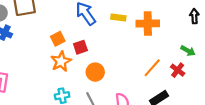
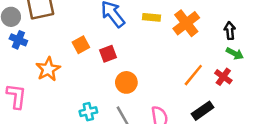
black arrow: (194, 16) -> (230, 31), moved
orange cross: (148, 24) -> (186, 23), turned -35
orange star: (61, 61) -> (48, 69), moved

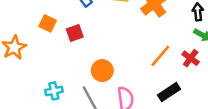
orange square: (81, 45) -> (48, 23), turned -36
orange circle: (126, 82) -> (102, 71), moved

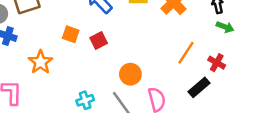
red cross: (191, 58) -> (217, 63), moved

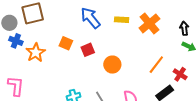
orange star: (41, 62) -> (36, 52), moved
orange circle: (130, 74) -> (112, 65), moved

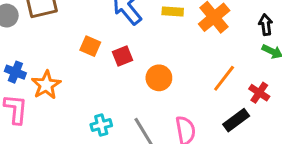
blue cross: (16, 41) -> (15, 72), moved
orange star: (36, 52) -> (46, 85), moved

